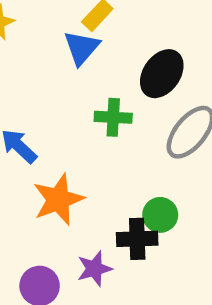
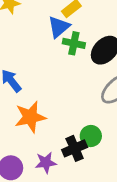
green cross: (113, 117) -> (74, 43), moved
black cross: (137, 239) -> (75, 148), turned -30

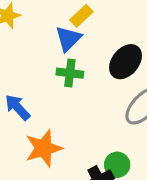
green cross: (74, 43) -> (70, 73), moved

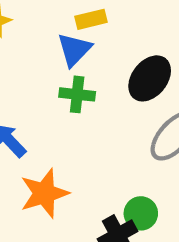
yellow rectangle: (81, 16) -> (91, 19), turned 30

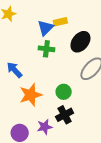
yellow rectangle: (91, 19) -> (60, 22), moved
green circle: (141, 213) -> (64, 92), moved

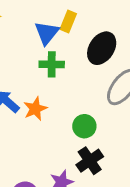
yellow rectangle: (60, 22) -> (68, 21), turned -48
orange star: (31, 95) -> (35, 109), moved, size x0.7

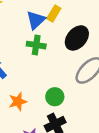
orange star: (35, 109) -> (18, 102), moved

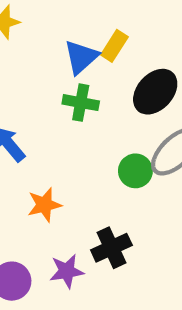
green circle: (55, 97) -> (135, 171), moved

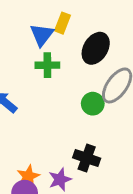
orange star: (44, 205) -> (28, 176), moved
black cross: (111, 248) -> (87, 158), turned -35

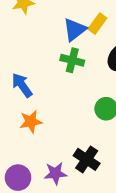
orange star: (28, 176) -> (31, 122), moved

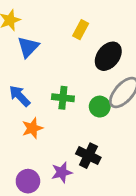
blue triangle: (75, 30) -> (28, 47), moved
green cross: (72, 60) -> (63, 98), moved

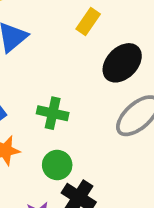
green circle: (100, 107) -> (57, 165), moved

